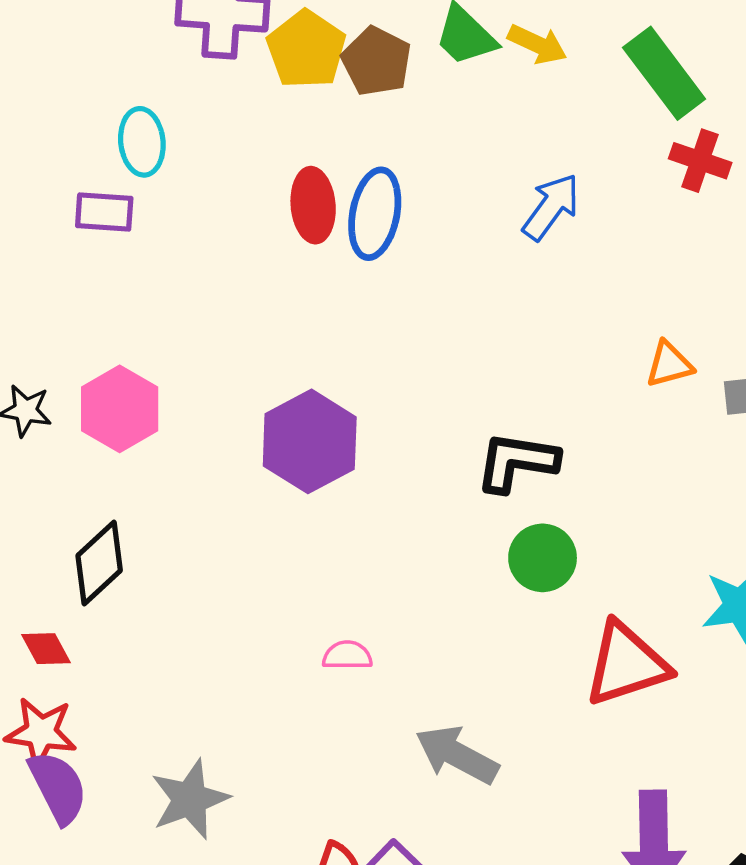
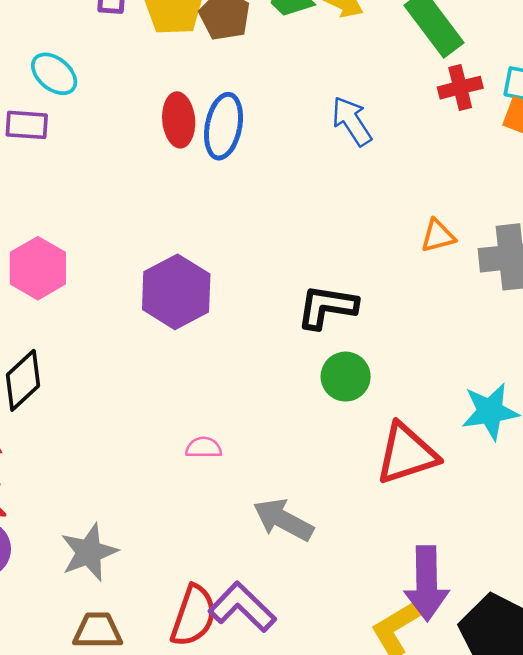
cyan ellipse: (142, 142) -> (54, 74), turned -45
red cross: (700, 161) -> (460, 88), turned -33
blue arrow: (551, 207) -> (352, 121), turned -69

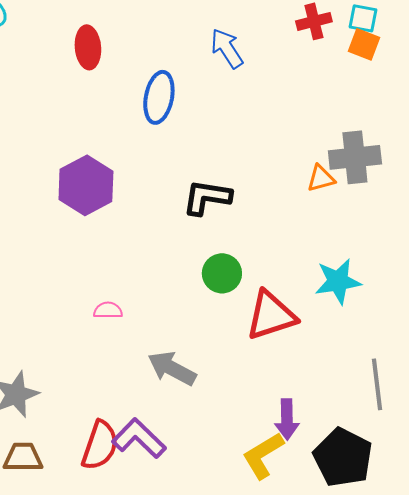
blue ellipse: (224, 126) -> (159, 97), moved
orange triangle: (438, 236) -> (321, 178), moved
green circle: (346, 377) -> (222, 273), moved
purple arrow: (427, 583) -> (287, 419), size x0.7

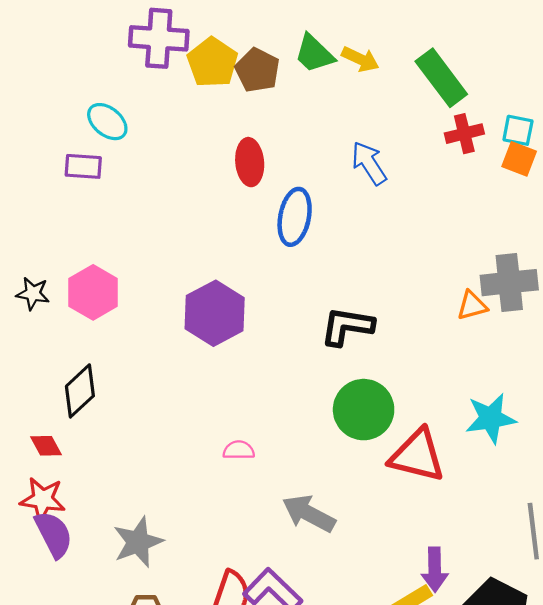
red ellipse: (88, 47) -> (250, 162), moved
green circle: (222, 273) -> (364, 410), size x1.4
red triangle: (271, 315) -> (417, 456), turned 32

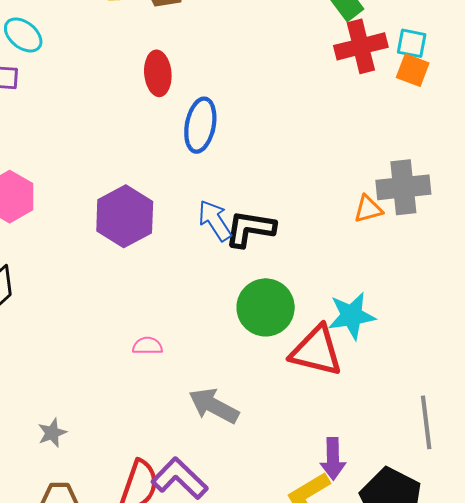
red cross: (464, 134) -> (361, 46), size x1.4
blue arrow: (369, 163) -> (215, 220), moved
cyan star: (491, 418) -> (352, 316), moved
gray star: (138, 542) -> (52, 433), size x0.6

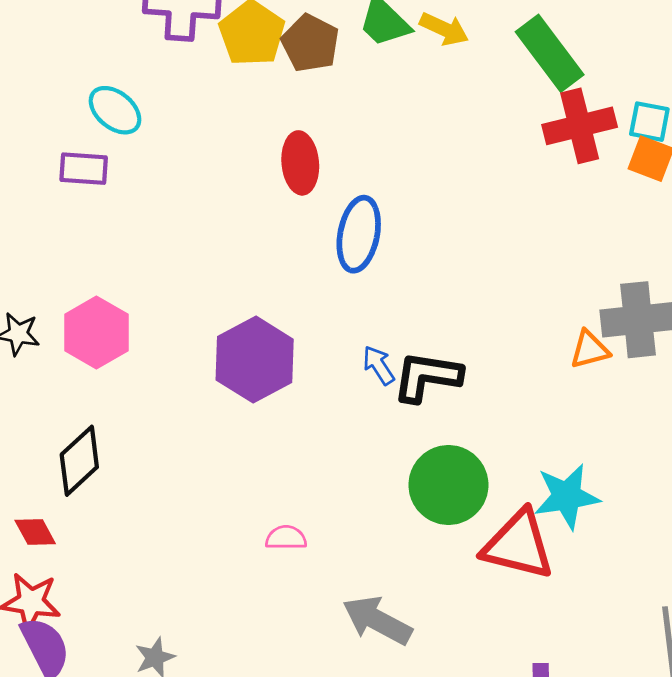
blue arrow: (215, 220) -> (379, 365), size x0.7

